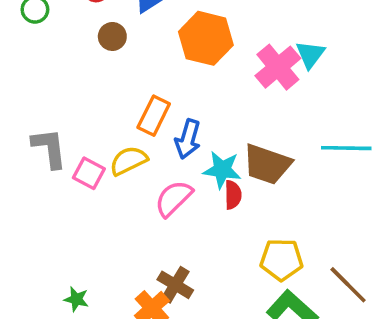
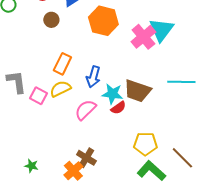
cyan triangle: (310, 54) -> (161, 30), size x1.5
orange rectangle: (154, 116) -> (62, 64), moved
red semicircle: (233, 195) -> (118, 108), turned 56

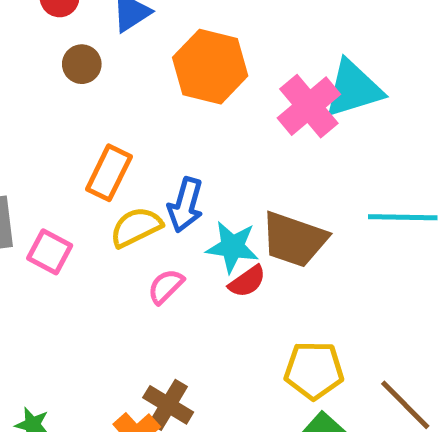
cyan triangle: (161, 30) -> (353, 89), turned 36
yellow semicircle: (60, 89) -> (136, 227), moved
pink semicircle: (85, 110) -> (166, 286), size x0.7

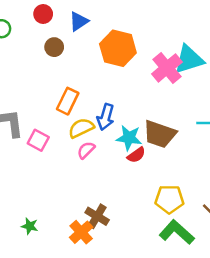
pink semicircle: (166, 286) -> (86, 150), moved

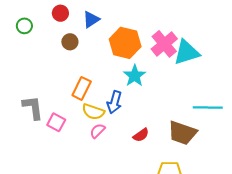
pink cross: (167, 68) -> (164, 44), moved
yellow semicircle: (81, 128) -> (93, 112), turned -135
brown trapezoid: (160, 134) -> (182, 133), moved
cyan star: (129, 138) -> (135, 76), moved, turned 30

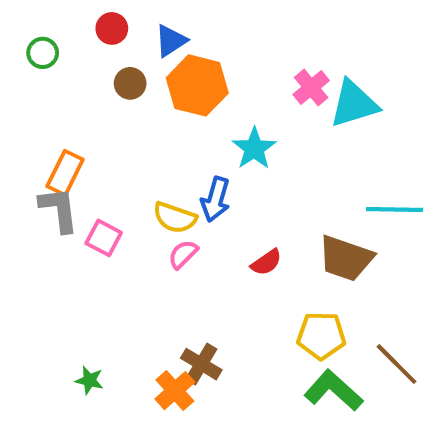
orange hexagon: (125, 43) -> (197, 85), moved
pink cross: (164, 44) -> (311, 87), size x0.7
orange rectangle: (82, 88) -> (65, 173), moved

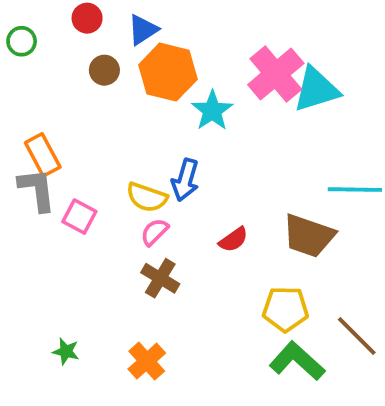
pink cross: (311, 87) -> (276, 74), size x1.6
cyan star: (254, 148) -> (212, 111), moved
orange rectangle: (65, 173) -> (43, 155), turned -54
brown cross: (201, 364) -> (160, 278), moved

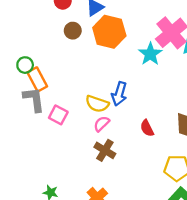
green circle: (22, 41) -> (25, 65), moved
cyan star: (212, 111) -> (150, 54), moved
red semicircle: (233, 240) -> (147, 128), turned 98

